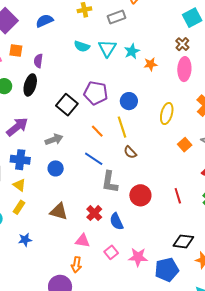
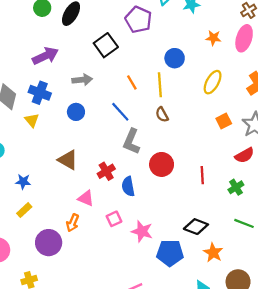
orange star: (151, 64) -> (213, 38), moved
purple pentagon: (96, 93) -> (138, 20), moved
yellow rectangle: (19, 207) -> (24, 210), moved

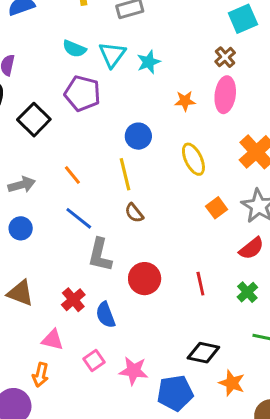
black square: (106, 45) -> (34, 120), moved
orange line: (132, 82) -> (72, 175), moved
yellow ellipse: (213, 82) -> (193, 159), turned -45

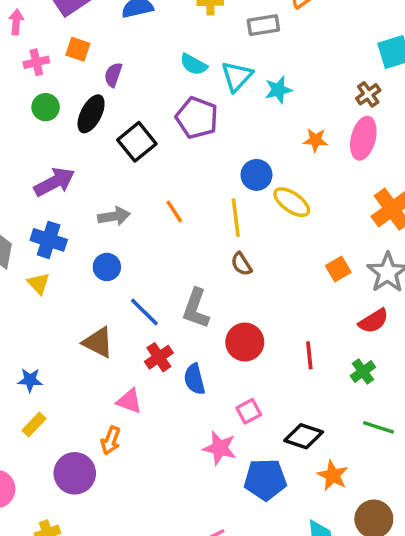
yellow ellipse: (193, 159) -> (292, 202), moved, turned -36
blue line: (79, 218) -> (144, 312), moved
pink square: (94, 360) -> (249, 411), moved

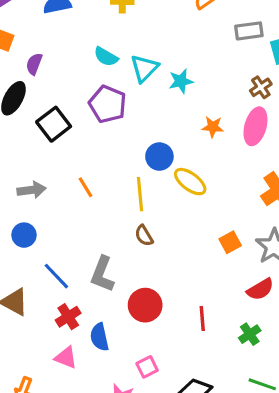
gray rectangle: (263, 25) -> (249, 31), moved
pink triangle: (129, 401) -> (66, 357), moved

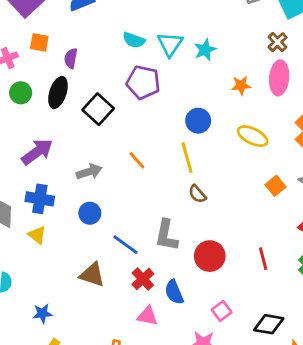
yellow ellipse: (190, 182) -> (253, 136), moved

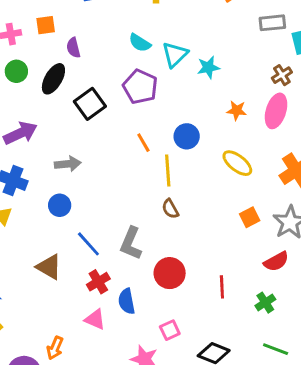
orange square: (39, 42) -> (46, 25), turned -30
purple semicircle: (71, 58) -> (73, 48), turned -36
orange line: (137, 160) -> (143, 143), moved

